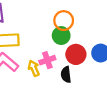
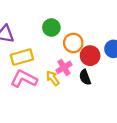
orange circle: (64, 21) -> (73, 43), moved
green circle: (61, 36) -> (51, 27), moved

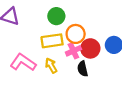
yellow rectangle: (22, 57) -> (52, 41), moved
pink cross: (64, 67) -> (73, 51), moved

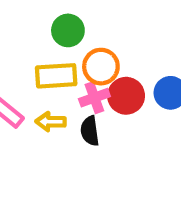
yellow arrow: (51, 66) -> (51, 122), turned -64
black semicircle: (83, 69) -> (90, 131), moved

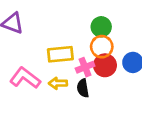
green circle: (68, 30) -> (101, 27), moved
orange circle: (101, 67) -> (102, 47), moved

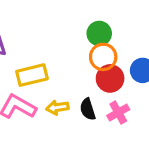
yellow rectangle: (60, 54) -> (32, 75), moved
pink cross: (85, 67) -> (118, 113), moved

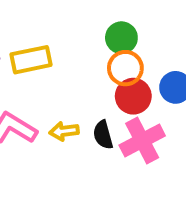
yellow rectangle: (32, 75) -> (31, 60), moved
pink cross: (118, 113) -> (142, 141), size x1.5

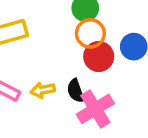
pink cross: (142, 141) -> (95, 109), moved

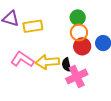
yellow arrow: (43, 90) -> (47, 62), size x1.6

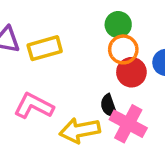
yellow arrow: (47, 62) -> (80, 130), moved
pink cross: (77, 76) -> (128, 124), turned -30

